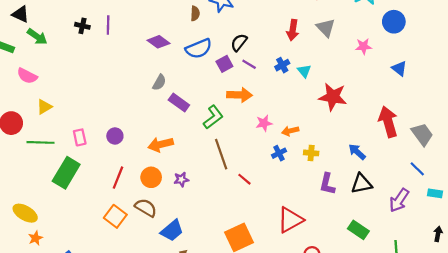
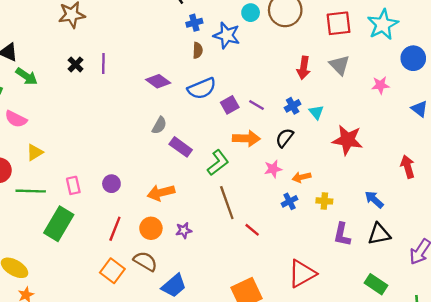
black cross: (82, 26) -> (76, 64), turned 32
black semicircle: (239, 42) -> (285, 138), moved
red arrow: (388, 122) -> (408, 167), size x0.7

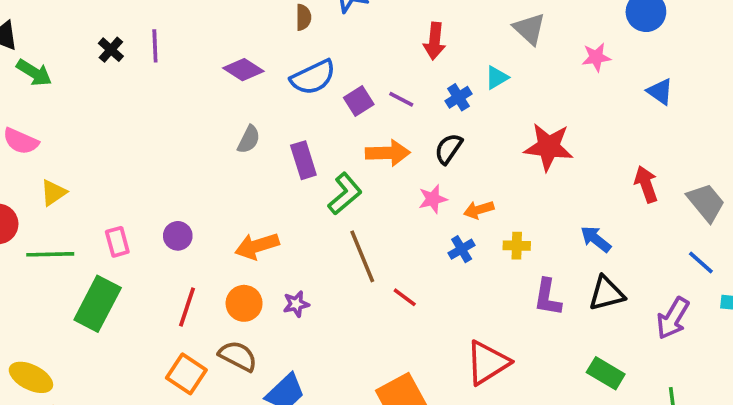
red arrow: (304, 68) -> (435, 41), moved
cyan triangle: (316, 112) -> (497, 78), moved, turned 42
purple rectangle: (181, 147) -> (303, 160), moved, turned 40

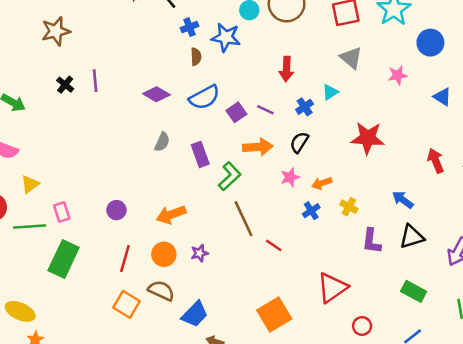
pink rectangle: (117, 242) -> (62, 212), moved
yellow cross: (517, 246) -> (349, 207), turned 30

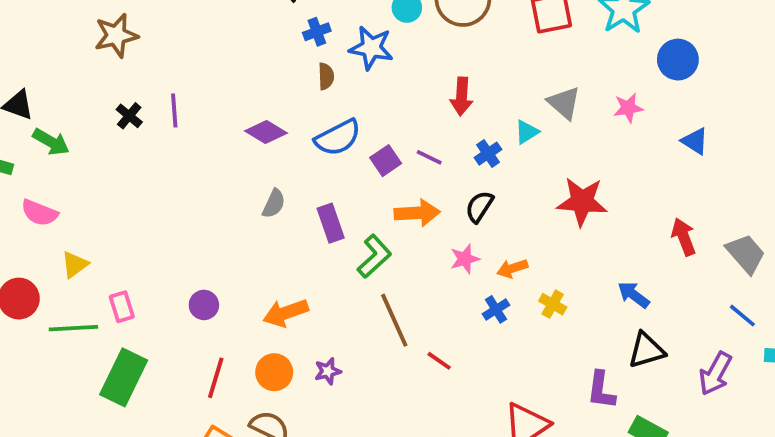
gray triangle: (351, 58) -> (564, 103), moved
purple L-shape: (372, 241) -> (601, 390), moved

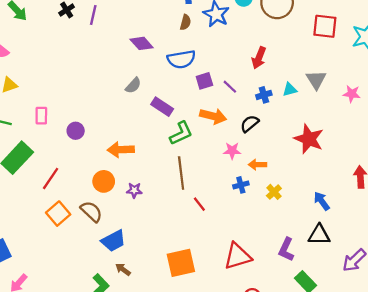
purple rectangle: (331, 223) -> (162, 107), turned -55
pink rectangle: (122, 307) -> (41, 116), moved
red line: (216, 378) -> (51, 178), moved

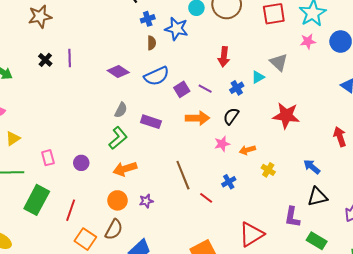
pink star: (352, 94) -> (308, 41), moved
green L-shape: (181, 133) -> (118, 138), moved
blue cross: (241, 185) -> (229, 182), moved
brown semicircle: (91, 212) -> (114, 229), turned 90

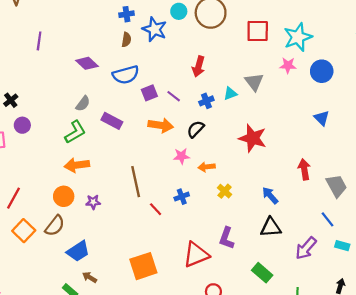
black cross: (45, 60) -> (11, 100), moved
purple circle: (81, 163) -> (22, 125), moved
purple L-shape: (292, 217) -> (227, 238), moved

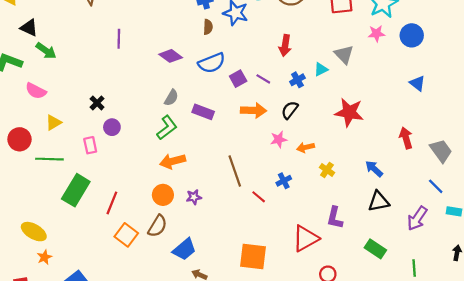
orange square: (143, 266) -> (253, 257), turned 32

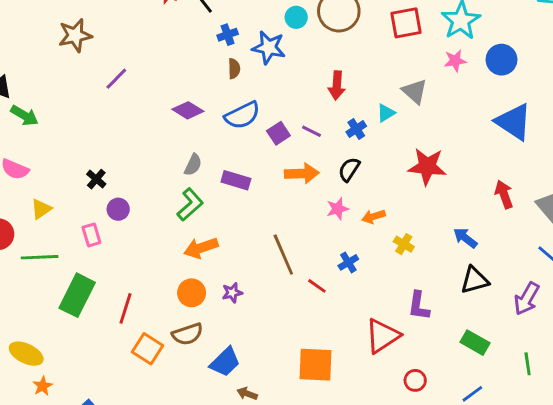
purple line: (119, 39) -> (116, 79), moved, turned 48
blue triangle: (417, 83) -> (514, 122), size x1.8
brown semicircle: (157, 226) -> (187, 334), turned 45

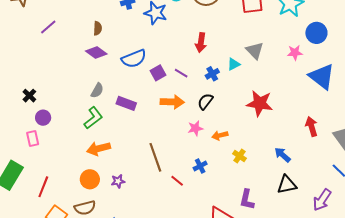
pink star: (455, 61) -> (295, 53), moved
brown semicircle: (234, 69) -> (98, 28), moved
pink rectangle: (91, 235) -> (33, 138), moved

